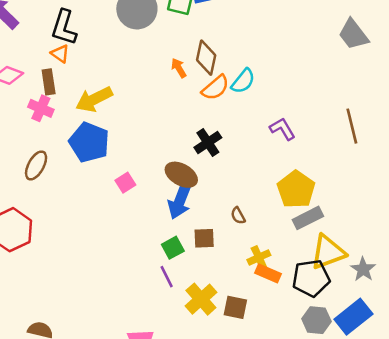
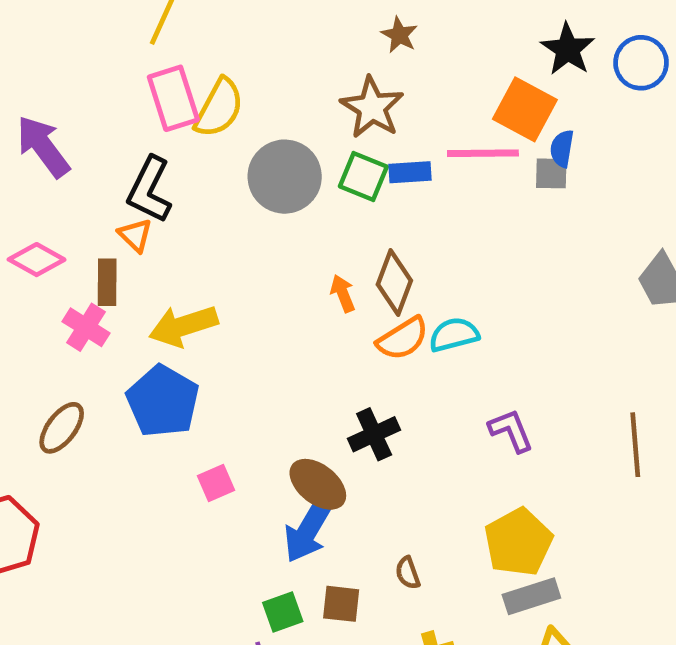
cyan semicircle: (243, 81) -> (454, 335), turned -152

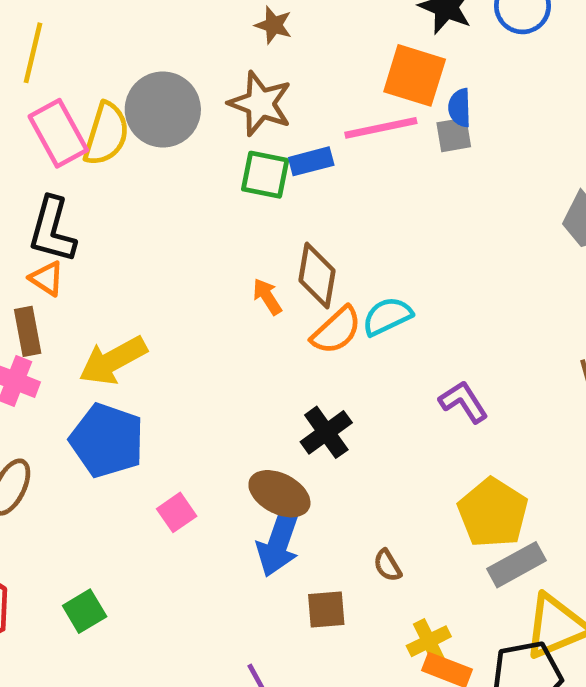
gray circle: (285, 177) -> (163, 109), moved
green square: (283, 612) -> (85, 611), moved

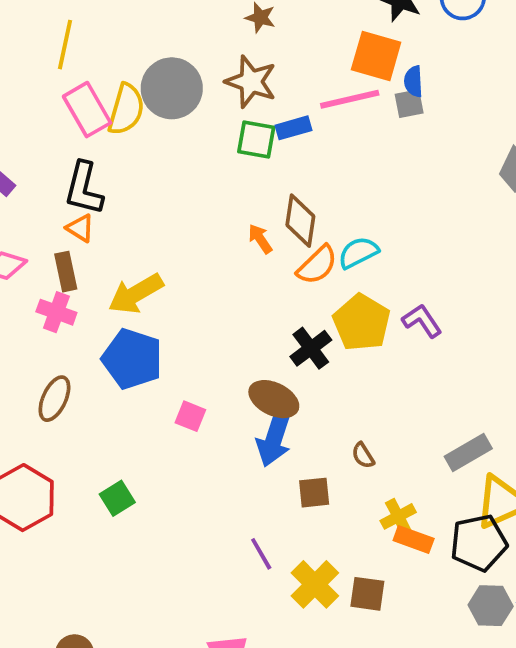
pink square: (177, 512) -> (190, 416), turned -32
yellow pentagon: (493, 513) -> (362, 323), moved

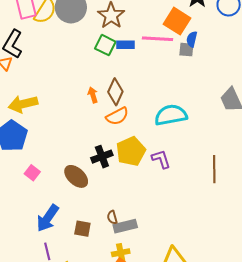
cyan semicircle: (358, 253) -> (171, 115), moved, size x1.5
blue arrow: (274, 438) -> (48, 218), moved
gray rectangle: (468, 452) -> (125, 226), moved

